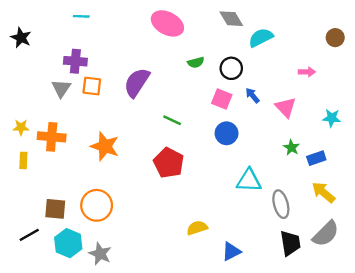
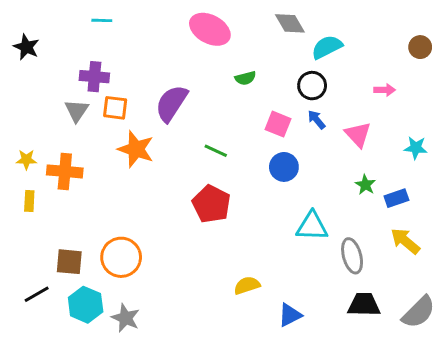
black circle: (231, 68) -> (312, 86), moved
orange star: (105, 146) -> (136, 149), moved
gray semicircle: (326, 234) -> (419, 312), moved
black trapezoid: (290, 243) -> (364, 305), turned -80

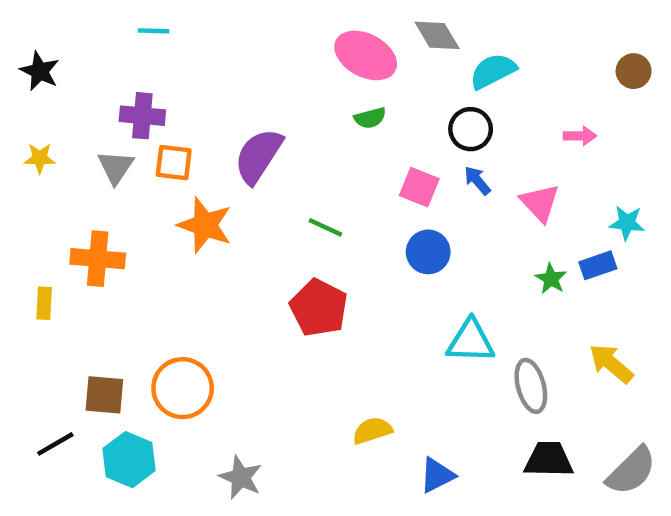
pink ellipse: (210, 29) -> (366, 55), moved
yellow star: (26, 160) -> (40, 158), moved
blue rectangle: (396, 198) -> (598, 265), moved
gray star: (126, 318) -> (241, 477), moved

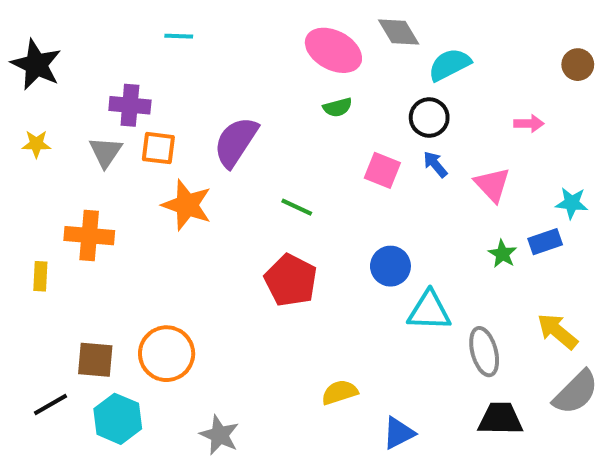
cyan line: (154, 31) -> (179, 36), moved
black star: (40, 71) -> (36, 65), size x1.4
blue circle: (428, 252) -> (390, 266), moved
gray semicircle: (631, 471) -> (576, 392), moved

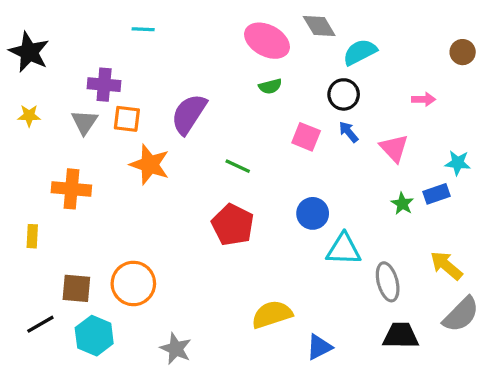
yellow rectangle: (40, 276) -> (32, 236), moved
yellow semicircle: (340, 392) -> (272, 314), size x1.4

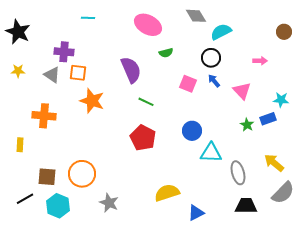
pink ellipse: (267, 41) -> (148, 25), moved
purple semicircle: (189, 114) -> (131, 70), moved, turned 124
gray triangle: (84, 122) -> (52, 75), turned -30
gray star: (176, 349) -> (109, 203), moved

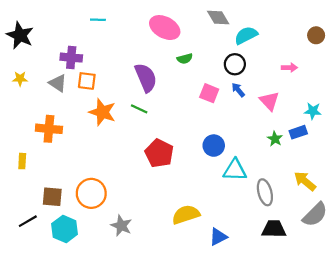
green line: (146, 102) -> (139, 109), moved

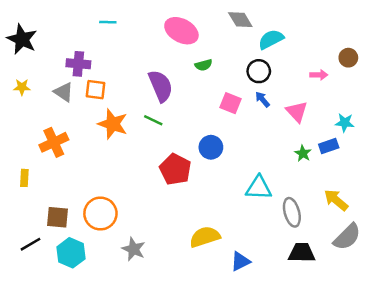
brown circle: (316, 35) -> (348, 58), moved
orange cross: (49, 129) -> (54, 142), turned -30
blue circle: (214, 146) -> (211, 147), moved

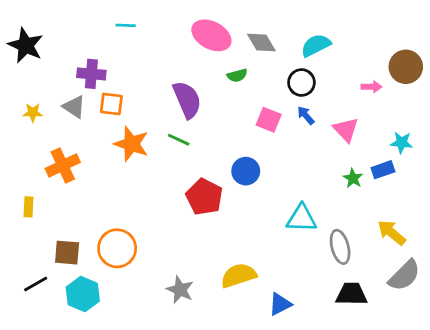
gray diamond: (240, 20) -> (261, 42), moved
brown circle: (348, 58) -> (406, 67), size x1.5
yellow star: (22, 87) -> (33, 113), moved
gray star: (134, 249) -> (180, 290), moved

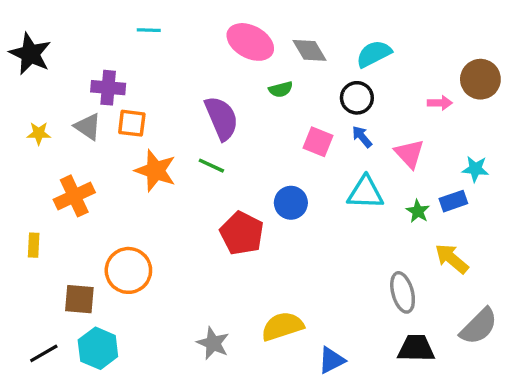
cyan triangle: (301, 218) -> (365, 193), moved
yellow arrow: (392, 233) -> (452, 259), moved
orange circle: (117, 248) -> (128, 270), moved
black line: (36, 284) -> (44, 353), moved

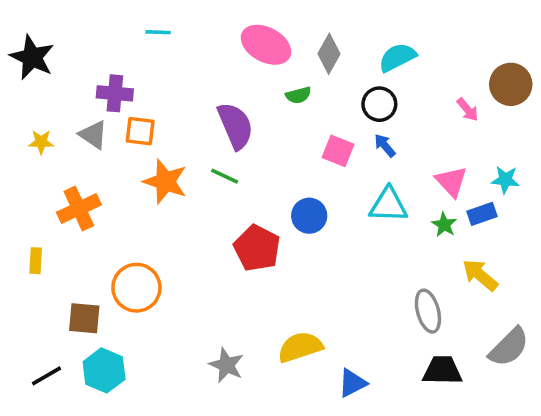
gray diamond: (310, 50) -> (329, 54), turned 60
pink arrow: (440, 103) -> (468, 110), turned 50
pink triangle: (409, 154) -> (451, 182), moved

